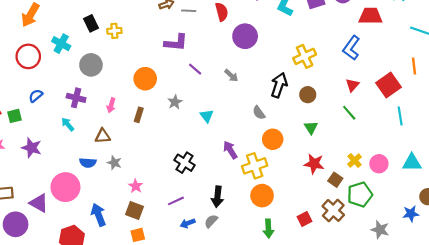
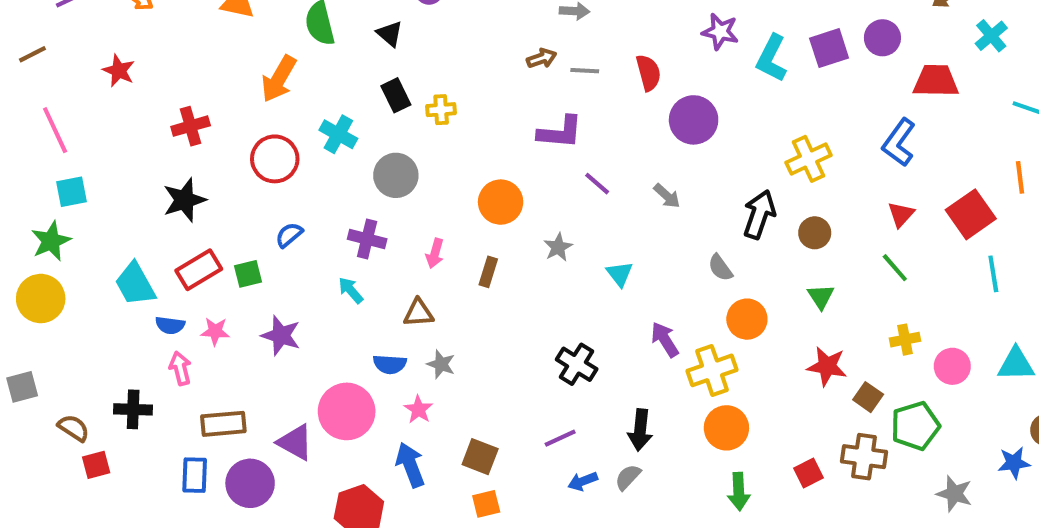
yellow cross: (354, 161) -> (905, 340), moved, turned 32
pink star: (136, 186) -> (418, 409), moved
brown cross: (333, 210) -> (864, 457), turned -35

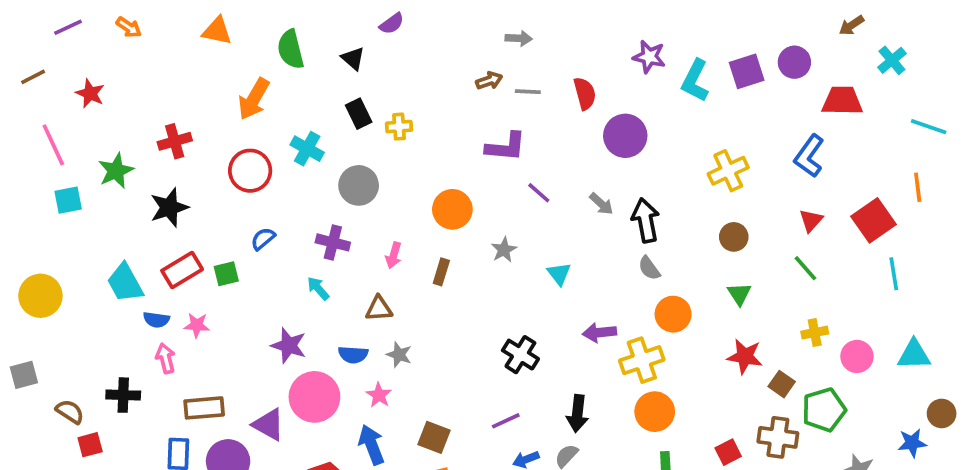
red star: (119, 71) -> (90, 93), moved
black arrow: (759, 214) -> (645, 220), moved, turned -30
green star: (51, 241) -> (116, 171), moved
purple star: (281, 335) -> (289, 345), moved
purple arrow: (665, 340) -> (600, 333), turned -64

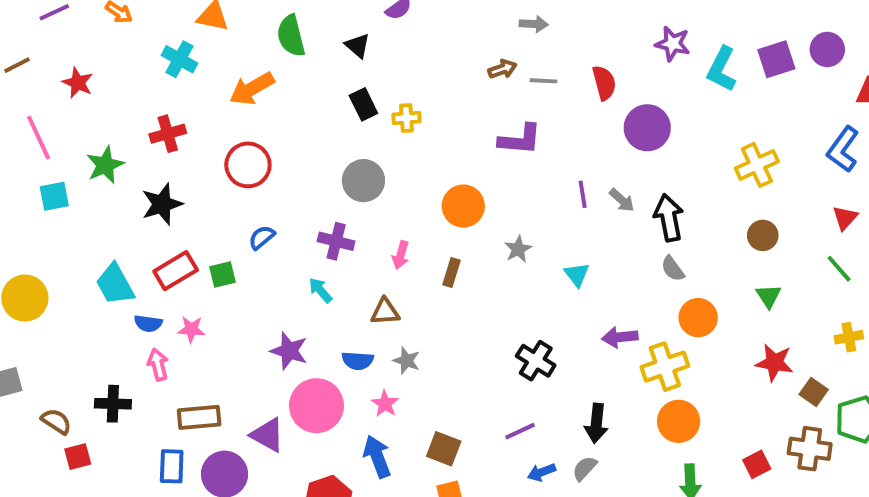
orange arrow: (254, 99) -> (252, 89), turned 30
cyan cross: (307, 149) -> (179, 59), moved
purple line: (539, 193) -> (583, 194), moved, turned 40

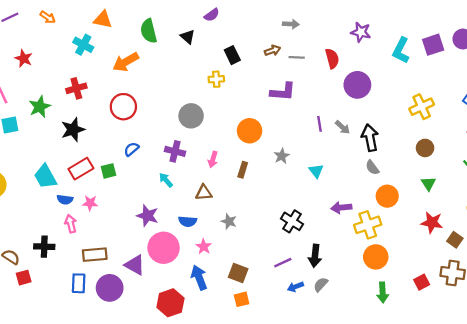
purple star: (673, 44) -> (361, 32), moved
black rectangle: (363, 104) -> (232, 55), moved
gray star: (407, 361) -> (229, 221), moved
black arrow: (596, 423) -> (315, 256), moved

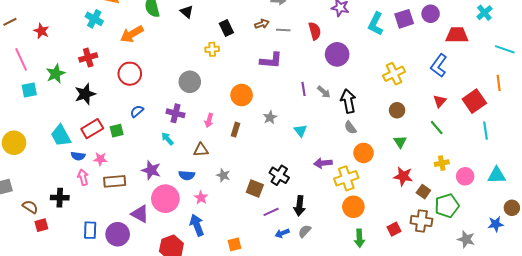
brown rectangle: (95, 255) -> (115, 181), moved
brown square: (238, 273) -> (255, 188), moved

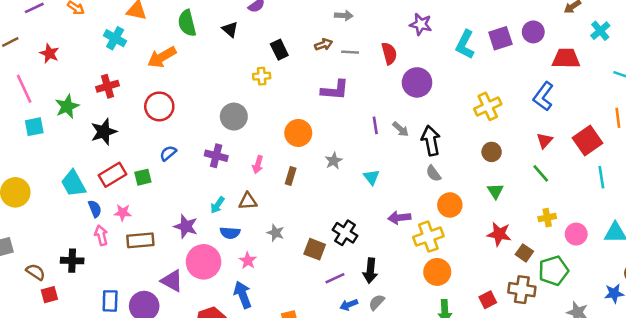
cyan arrow: (167, 139) -> (217, 205), moved, turned -104
blue semicircle: (78, 156) -> (95, 209), turned -120

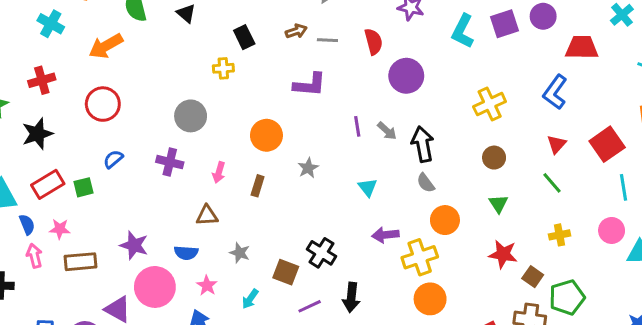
cyan triangle: (372, 177) -> (368, 187), moved
cyan arrow: (217, 205) -> (250, 299), moved
pink circle: (576, 234) -> (612, 230), moved

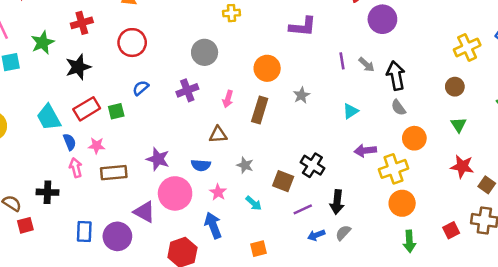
yellow cross: (490, 104) -> (467, 47), moved
purple cross: (170, 162) -> (187, 90), turned -35
brown rectangle: (258, 186) -> (260, 110), size x1.5
cyan triangle: (368, 187) -> (351, 111), turned 35
cyan arrow: (250, 299) -> (254, 203), turned -84

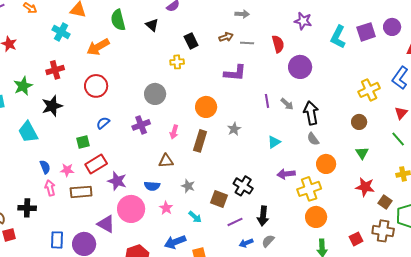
red rectangle: (87, 109) -> (96, 164), moved
cyan trapezoid: (49, 117) -> (28, 132), moved
blue arrow: (213, 225) -> (175, 242), moved, turned -90

